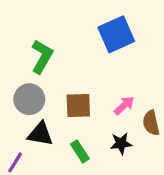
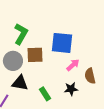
blue square: (116, 34) -> (62, 43), moved, turned 30
brown square: (78, 106) -> (35, 55), moved

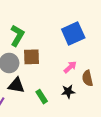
blue square: (62, 43) -> (73, 33), moved, turned -30

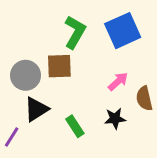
green L-shape: (17, 36) -> (75, 32), moved
black triangle: (16, 85) -> (36, 109), turned -42

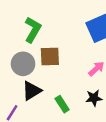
green L-shape: (75, 32) -> (33, 30), moved

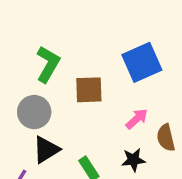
brown square: (50, 56) -> (89, 90), moved

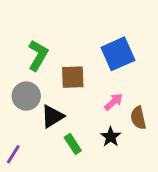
black triangle: (46, 150) -> (52, 116), moved
black star: (133, 160) -> (111, 137), turned -30

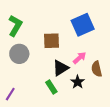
green L-shape: (38, 55) -> (15, 26), moved
black triangle: (52, 116) -> (60, 68), moved

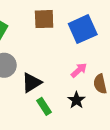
brown square: (51, 41) -> (44, 19), moved
black triangle: (60, 68) -> (32, 83), moved

